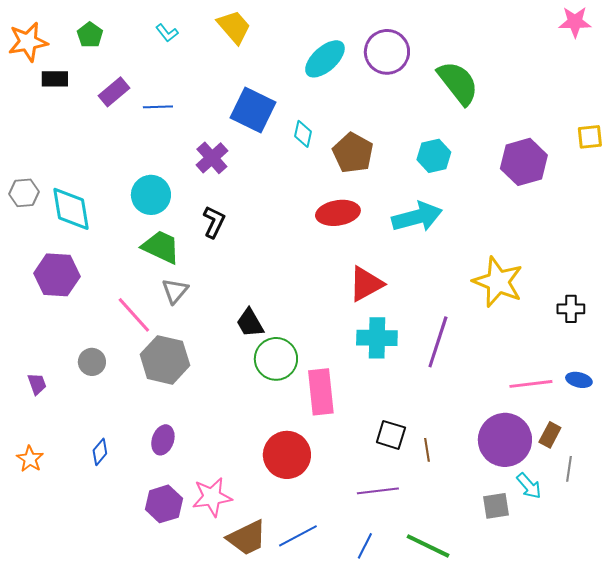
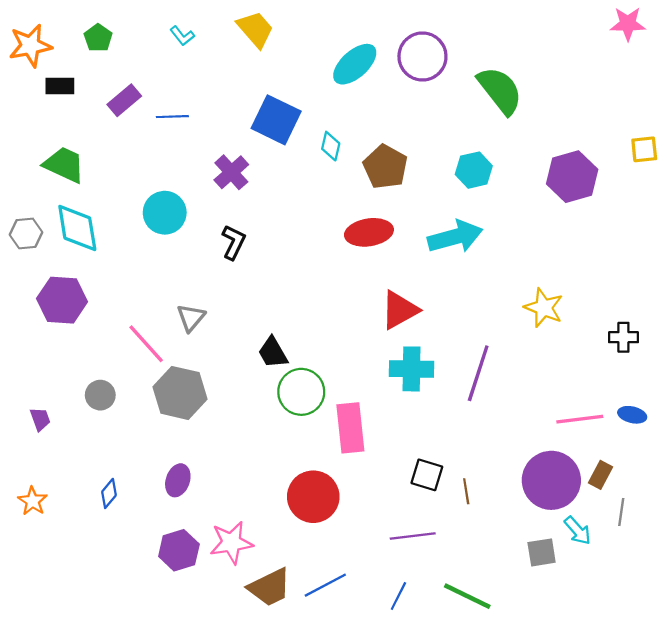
gray hexagon: (24, 193) -> (26, 233), moved
green trapezoid: (161, 247) -> (64, 165), moved
yellow star: (498, 282) -> (544, 308), size x0.7

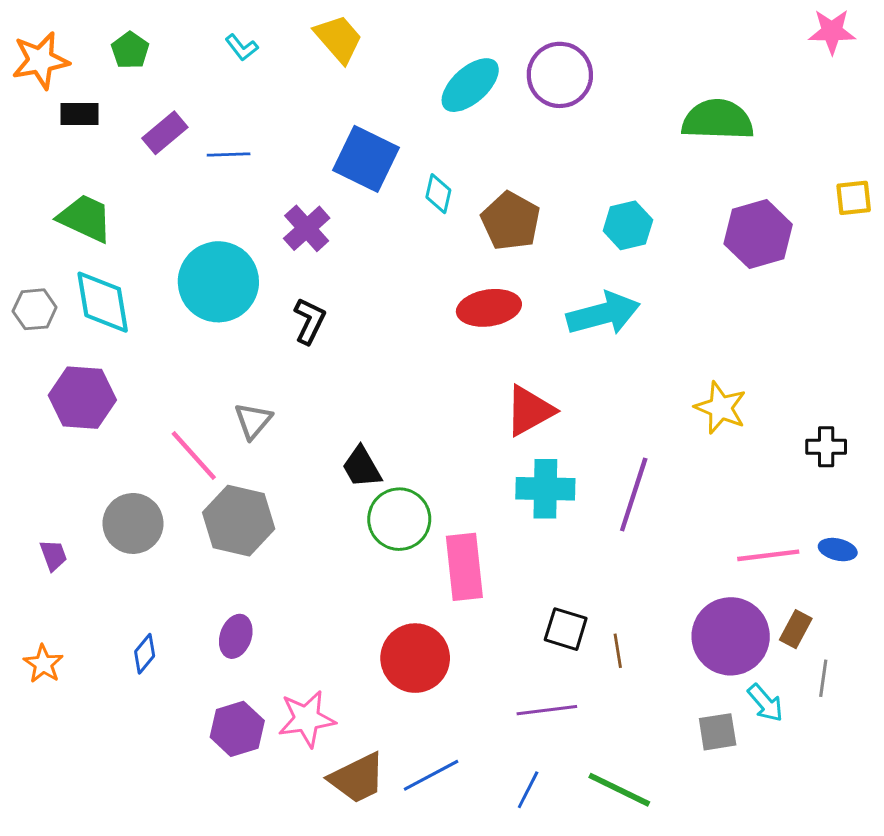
green semicircle: (500, 90) -> (718, 120), moved, turned -50
cyan circle: (165, 213) -> (218, 282), size x1.4
gray circle: (100, 395) -> (133, 523), size x1.5

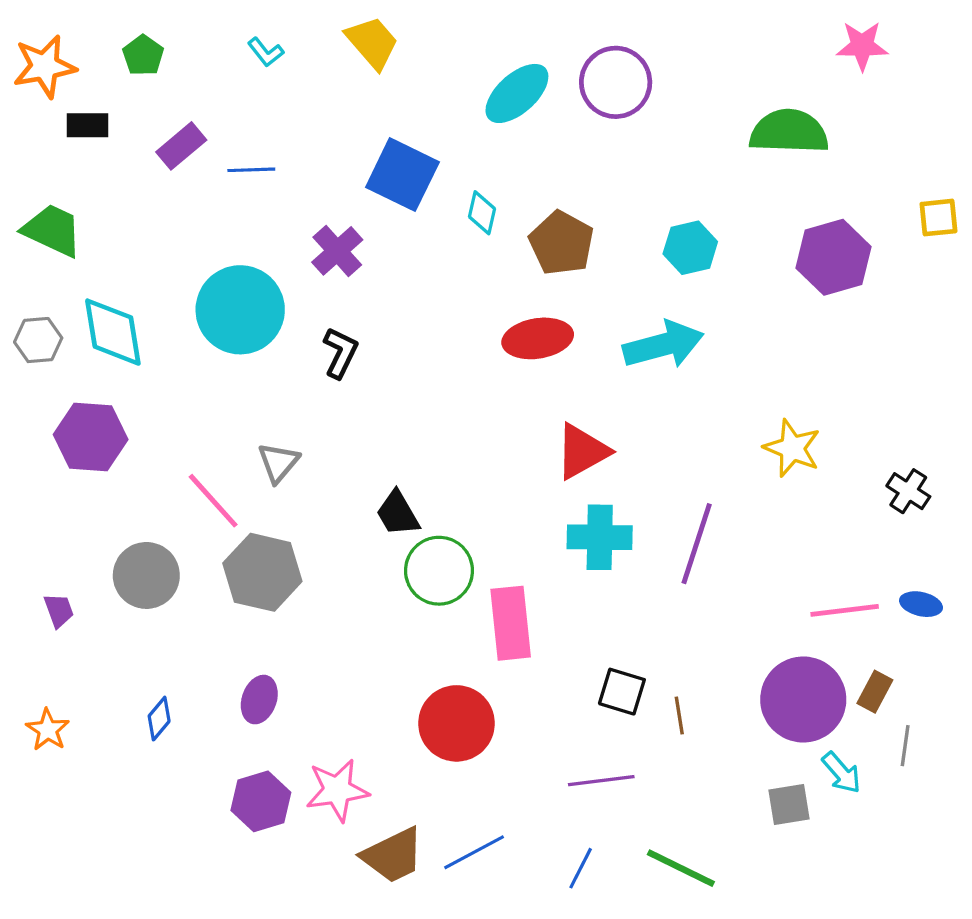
pink star: (832, 31) -> (862, 46), moved
green trapezoid: (85, 218) -> (52, 230), moved
black cross: (826, 447) -> (908, 491), turned 33

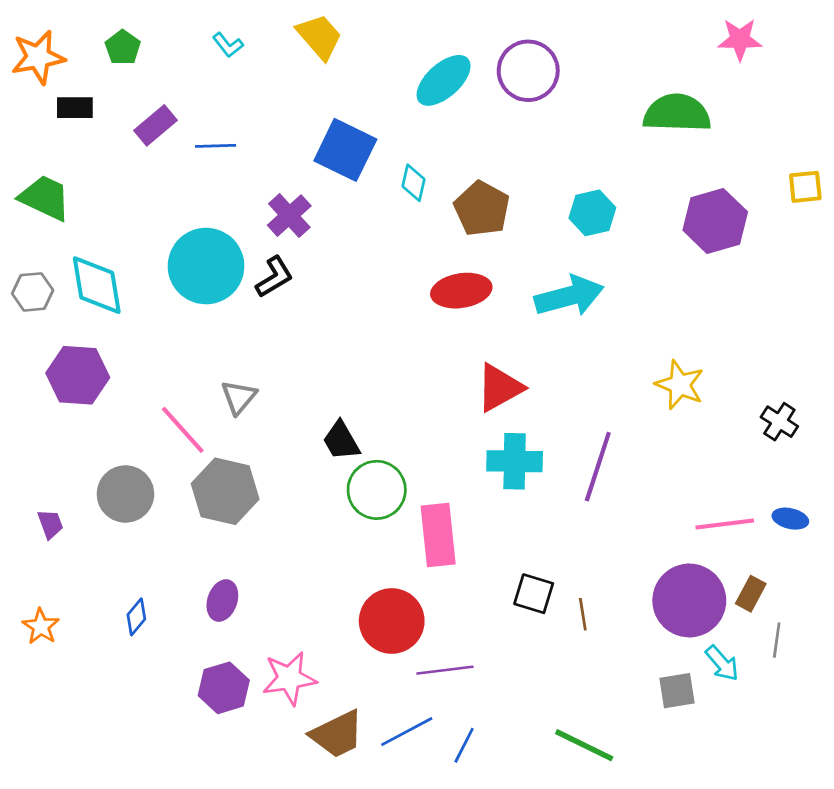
black L-shape: (340, 353) -> (274, 277), moved, turned 33
purple line: (601, 781) -> (445, 670), moved
blue line: (581, 868) -> (464, 745), moved

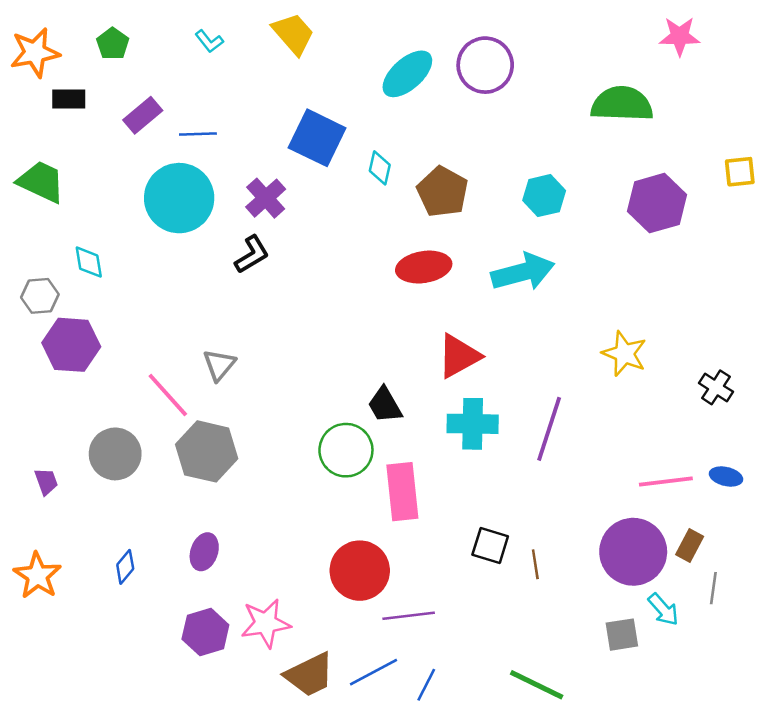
cyan circle: (206, 266) -> (179, 198), moved
cyan diamond: (97, 285) -> (89, 262), size x0.6
gray hexagon: (33, 292) -> (40, 296), moved
black trapezoid: (341, 441) -> (385, 405), moved
orange star: (41, 626) -> (37, 576), size x1.4

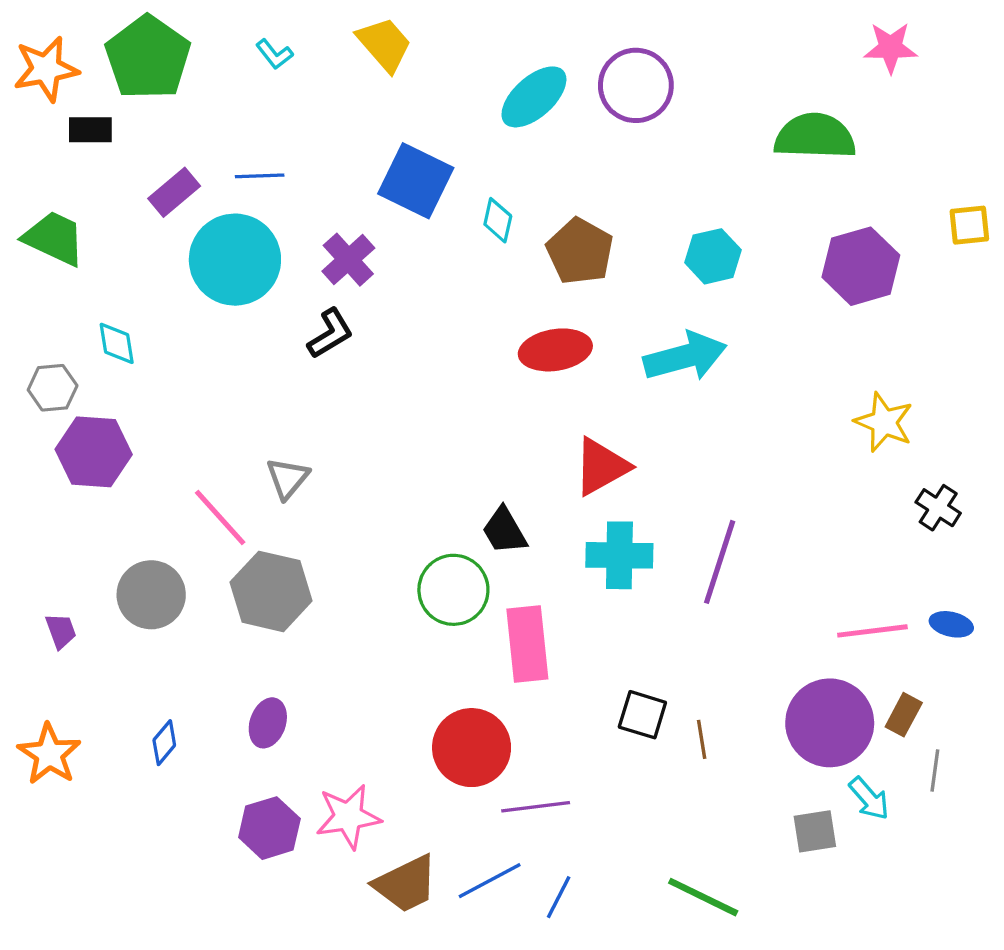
green pentagon: (113, 44) -> (148, 57), size x2.0
purple rectangle: (143, 115) -> (174, 192), moved
yellow star: (624, 354) -> (884, 422), moved

